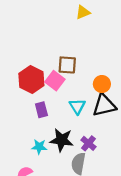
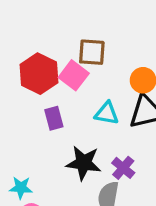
cyan triangle: (77, 106) -> (107, 113), turned -48
cyan star: (39, 147) -> (21, 188), moved

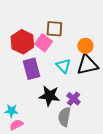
cyan triangle: (107, 113) -> (63, 66), turned 35
purple rectangle: (54, 118) -> (31, 69), size x1.5

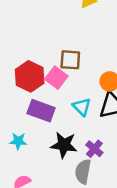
purple rectangle: (31, 69) -> (41, 111), turned -55
cyan star: (11, 111) -> (18, 141), moved

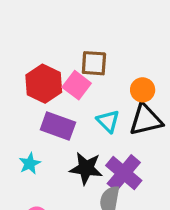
cyan star: (18, 141) -> (30, 164), turned -30
purple cross: (94, 149) -> (124, 173), size x1.6

